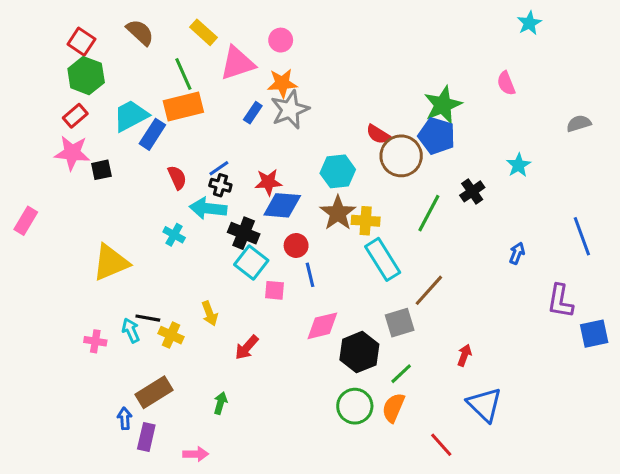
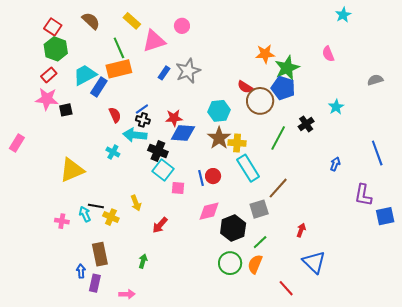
orange star: (282, 83) -> (265, 54), moved
red circle: (296, 245) -> (213, 176), moved
brown rectangle: (154, 392) -> (100, 254), turned -70

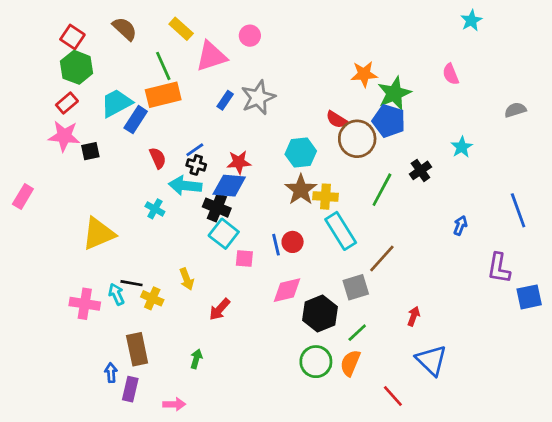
blue diamond: (183, 133) -> (229, 186), moved
pink cross: (62, 221) -> (85, 304), size x1.5

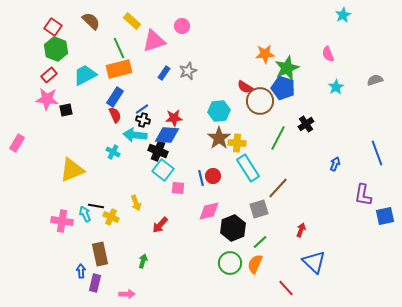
gray star: (258, 98) -> (188, 71), size x0.7
blue rectangle: (136, 120) -> (115, 97), moved
cyan star: (462, 147) -> (336, 87), moved

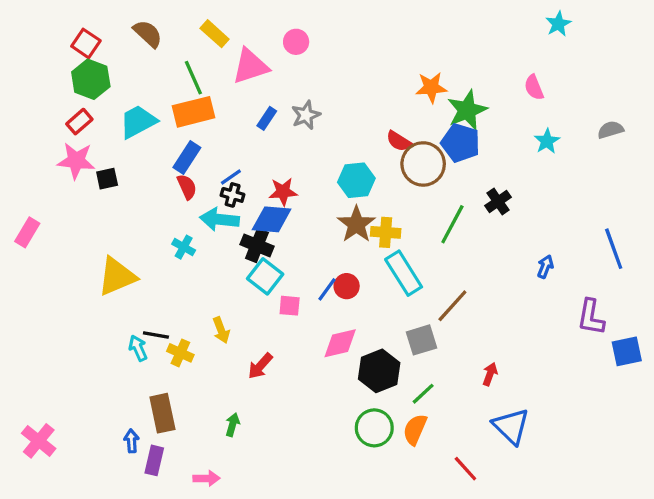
blue line: (201, 178) -> (327, 289), turned 49
pink cross: (62, 221) -> (39, 441), moved, turned 30

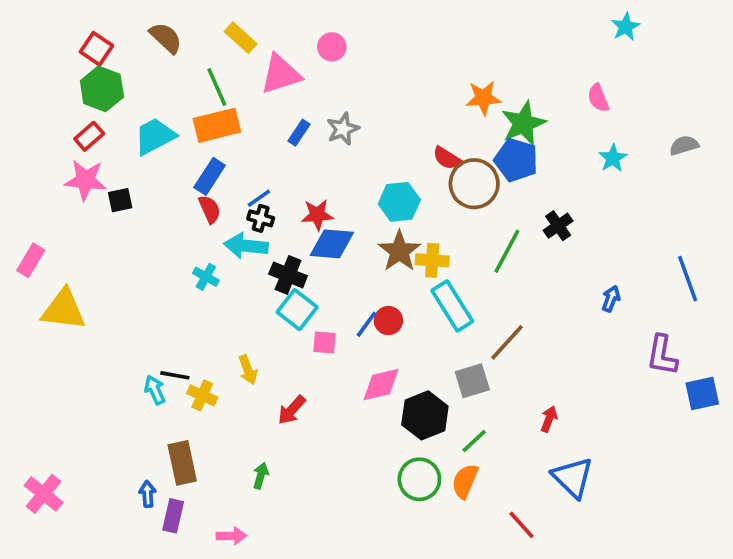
blue diamond: (272, 219) -> (332, 244), moved
yellow triangle: (117, 276) -> (64, 310), moved, turned 30

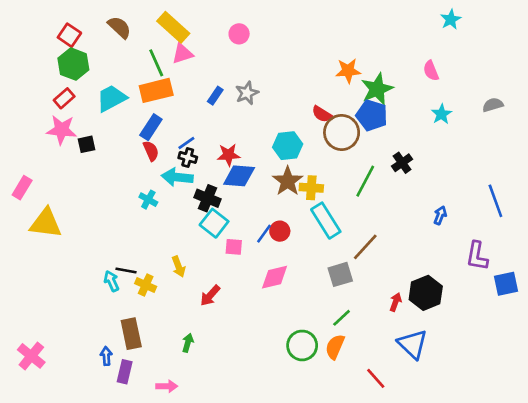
yellow rectangle: (241, 38) -> (173, 27), size x1.4
pink triangle: (281, 74) -> (182, 54), moved, size x0.7
black hexagon: (425, 415) -> (426, 293), moved

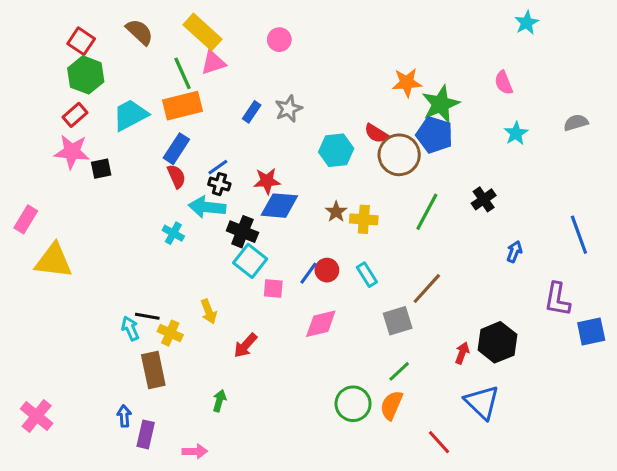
cyan hexagon: (288, 146) -> (336, 150), moved
black cross: (402, 163) -> (484, 199), moved
brown star: (288, 181) -> (336, 212), size x0.6
cyan rectangle: (326, 221) -> (367, 275), moved, size x0.6
brown rectangle: (131, 334) -> (153, 370), moved

